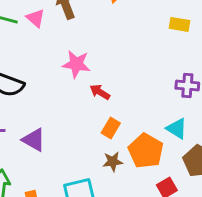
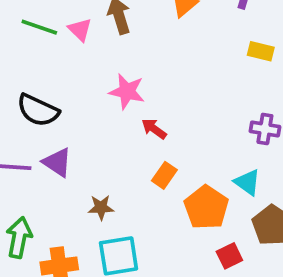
purple triangle: (34, 140) -> (57, 162), moved
brown star: (113, 162) -> (101, 207), moved

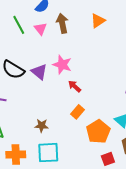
green line: (39, 27) -> (19, 25), turned 36
purple triangle: (57, 162) -> (39, 72), moved

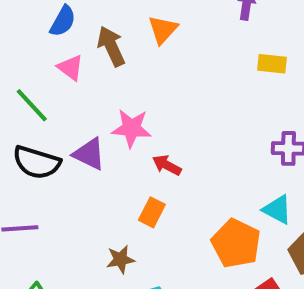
orange triangle: (98, 21) -> (163, 30), moved
green line: (19, 25) -> (32, 105), moved
orange rectangle: (77, 112) -> (152, 212), moved

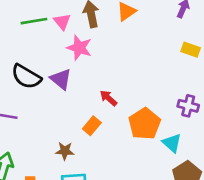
green line: (32, 105) -> (34, 21), moved, turned -70
pink star: (131, 128) -> (79, 48), moved
orange pentagon: (236, 243) -> (144, 124), moved

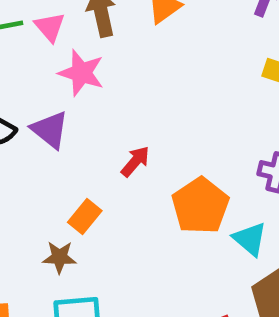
red arrow: (108, 98) -> (135, 161), turned 90
orange rectangle: (92, 126) -> (85, 217), moved

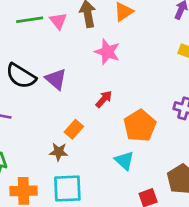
pink star: (81, 73) -> (107, 52), moved
cyan triangle: (250, 239) -> (124, 160), moved

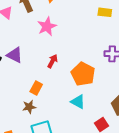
pink star: (107, 52) -> (47, 26), turned -30

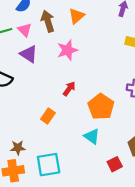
purple triangle: (15, 55) -> (29, 54), moved
brown star: (29, 107) -> (18, 148), moved

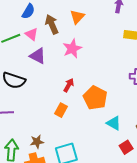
red arrow: (69, 89) -> (69, 85), moved
orange pentagon: (101, 107) -> (95, 98), moved
cyan triangle: (92, 136) -> (114, 123), moved

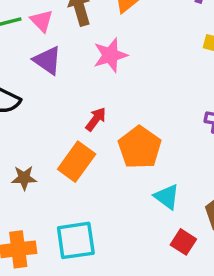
orange rectangle: (61, 110) -> (77, 162), size x1.5
brown star: (37, 142) -> (24, 178), moved
red square: (126, 147) -> (183, 242), turned -32

